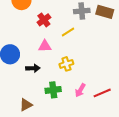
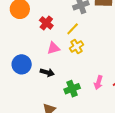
yellow cross: (66, 64) -> (76, 46), moved
black arrow: (33, 68) -> (47, 72), turned 32

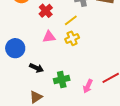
black arrow: (47, 72) -> (37, 68), moved
pink arrow: (98, 82) -> (88, 86), moved

